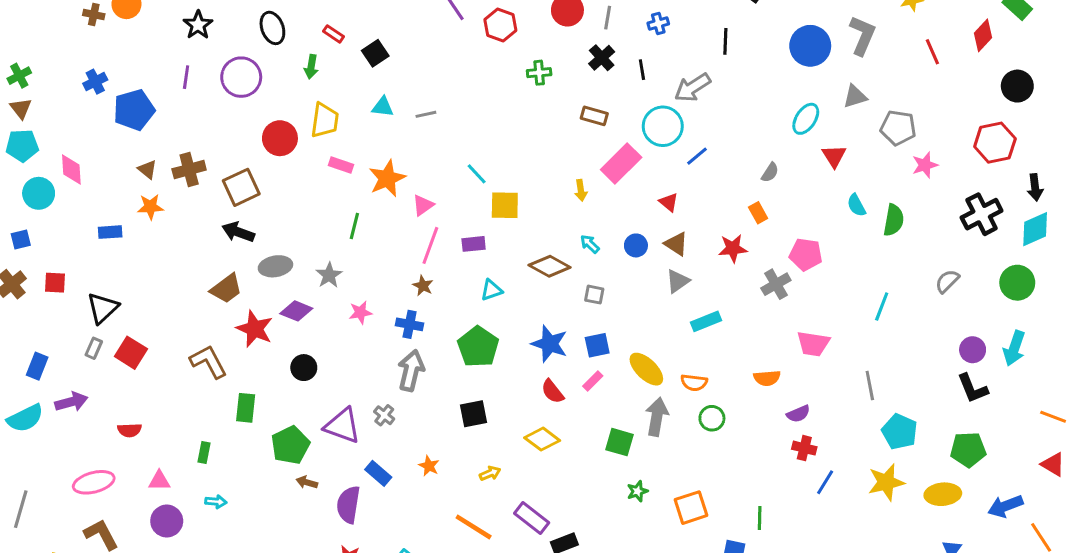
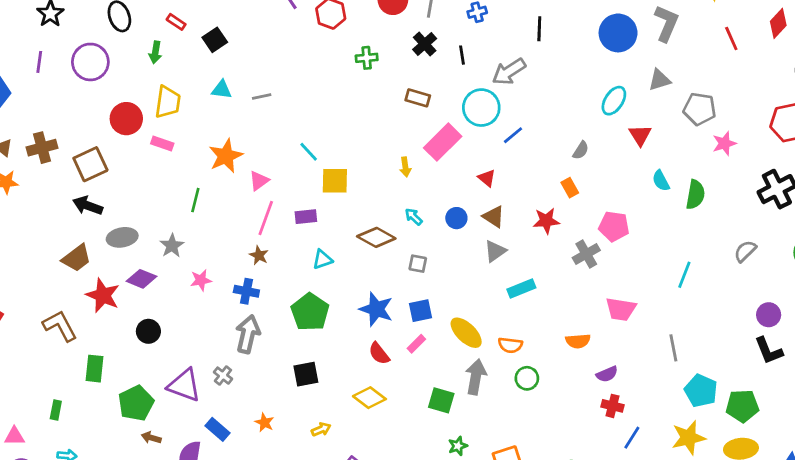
pink rectangle: (341, 165) -> (162, 143), moved
green pentagon: (968, 450) -> (742, 406), moved

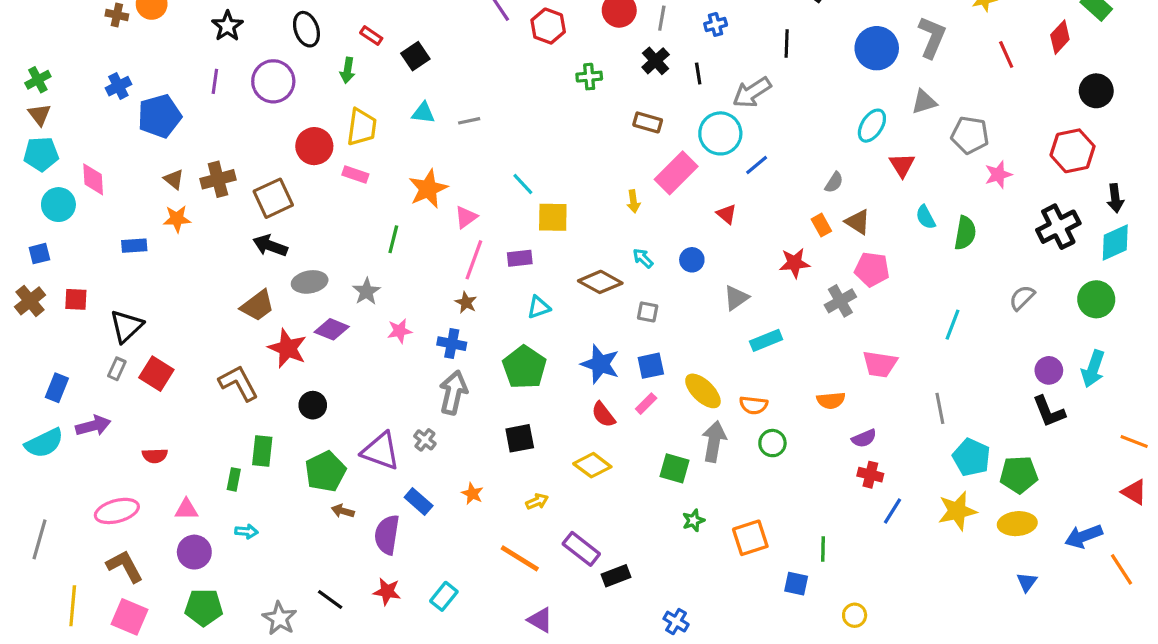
brown triangle: (494, 217) -> (858, 222), moved
black circle: (148, 331) -> (313, 405), moved
green rectangle: (95, 369) -> (262, 451), moved

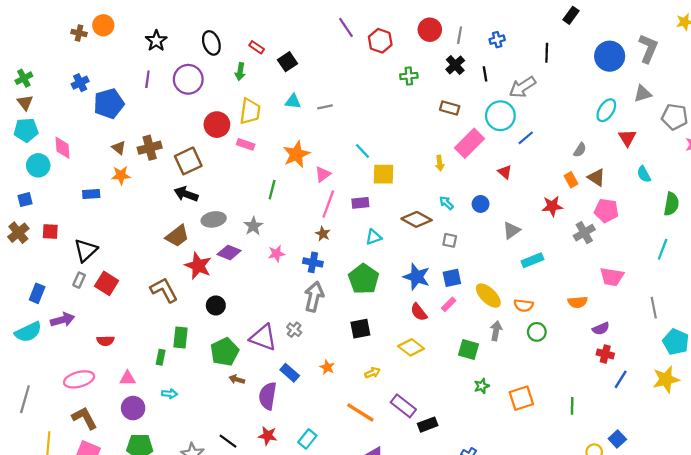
green semicircle: (965, 233) -> (671, 204), moved
gray arrow: (714, 441) -> (496, 331), size x0.7
blue square: (796, 584) -> (617, 439), moved, turned 35

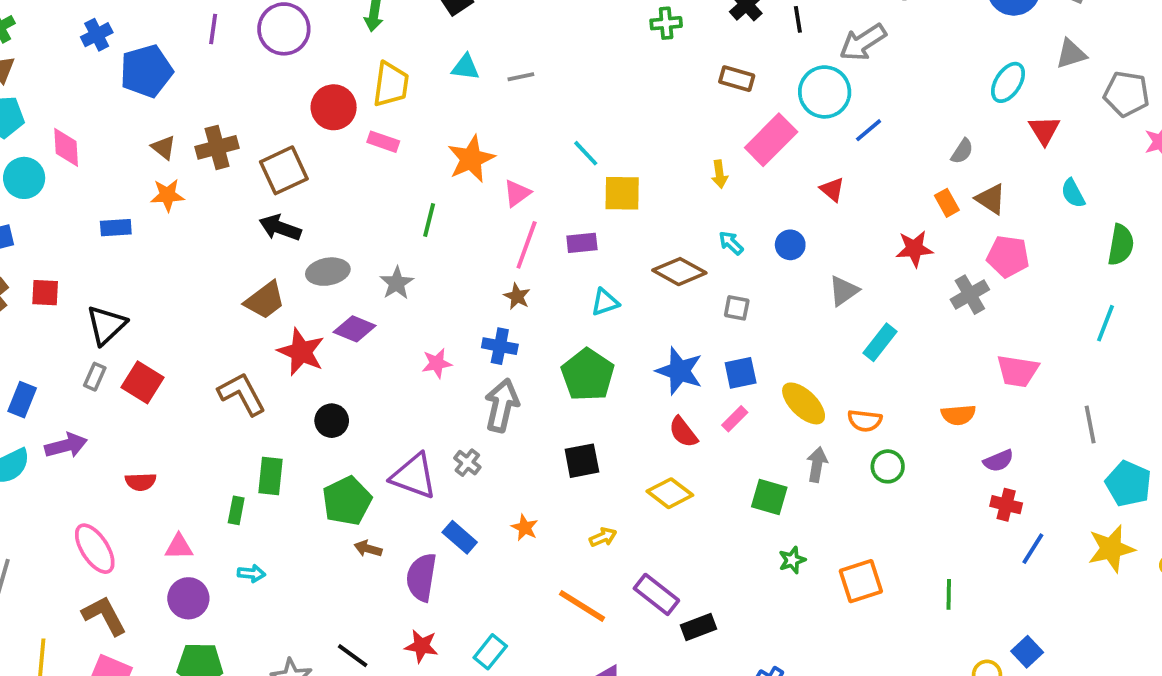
pink star: (276, 254) -> (437, 363), moved
cyan rectangle: (532, 260) -> (880, 342), turned -30
pink ellipse: (79, 379) -> (95, 549), turned 72

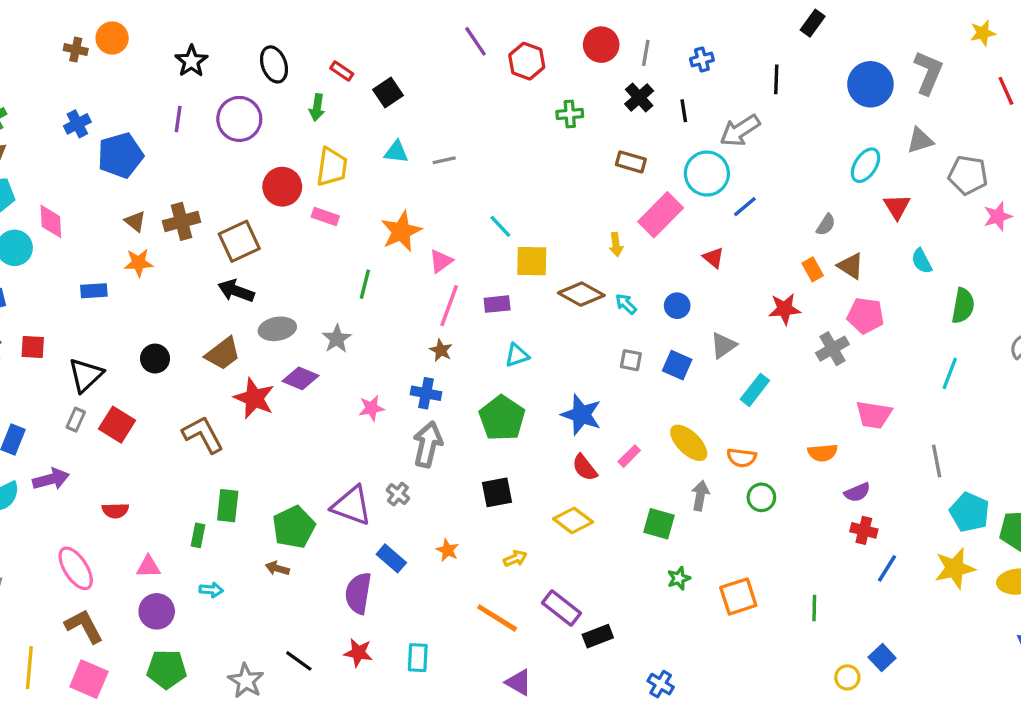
brown diamond: (679, 272) -> (581, 294), moved
blue square: (741, 373) -> (677, 365), moved, turned 36
black circle: (332, 421) -> (155, 359), moved
brown arrow: (368, 549) -> (277, 568), moved
cyan rectangle: (490, 652) -> (418, 658), turned -36

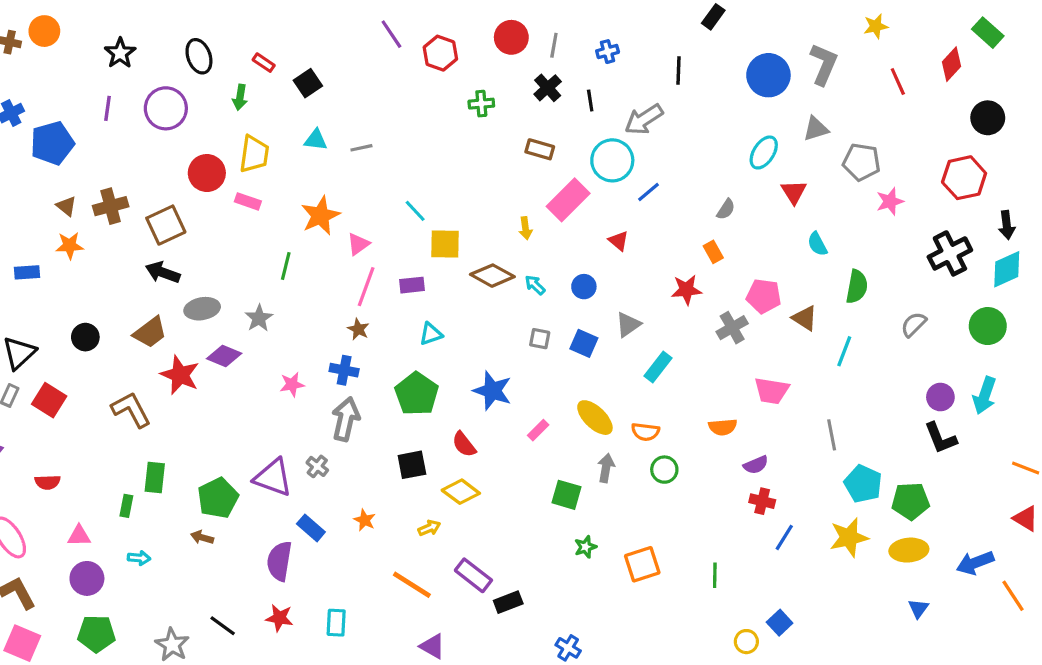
brown triangle: (851, 266) -> (805, 318), moved
red semicircle: (585, 468) -> (464, 444), moved
yellow diamond: (573, 520) -> (461, 492), moved

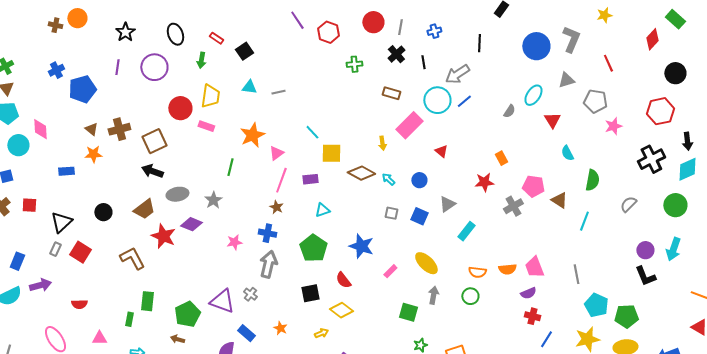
red line: (898, 82) -> (608, 63), moved
blue line: (649, 192) -> (464, 101), moved
gray semicircle: (726, 209) -> (509, 111), moved
pink trapezoid: (772, 391) -> (534, 267), moved, turned 60
orange semicircle: (645, 432) -> (477, 272), moved

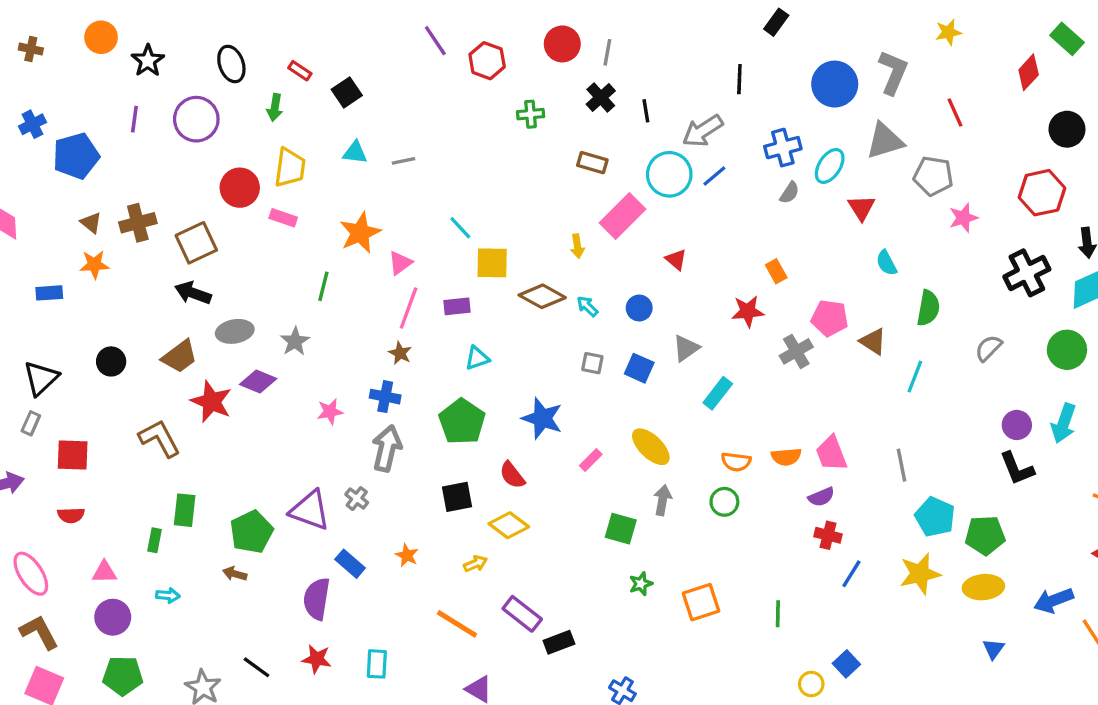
orange circle: (77, 18) -> (101, 37), moved
blue cross: (434, 31) -> (783, 148), moved, size x1.5
gray triangle: (566, 80) -> (885, 141), size x1.4
red square: (80, 252) -> (73, 455), moved, turned -30

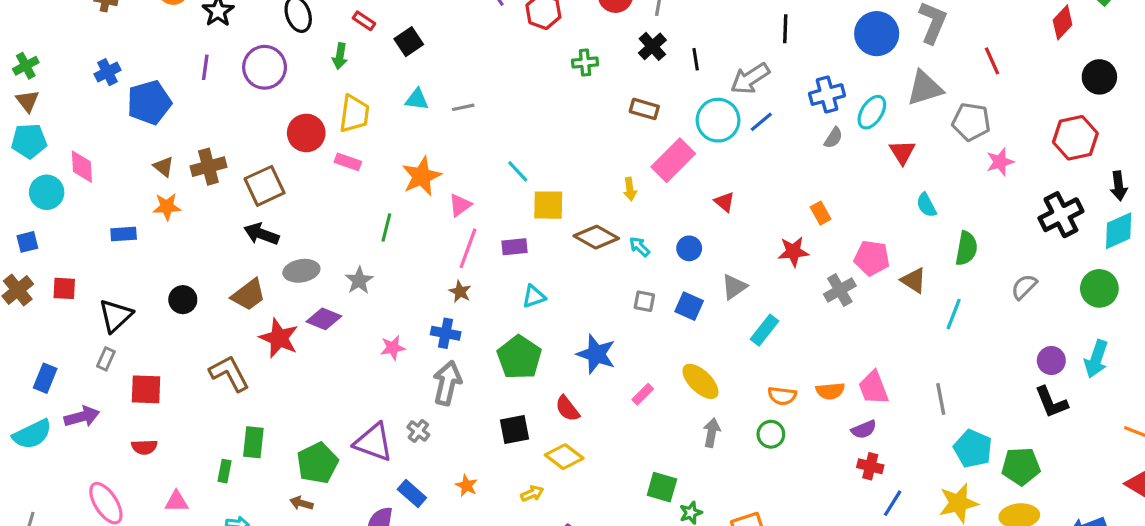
green square: (621, 529) -> (662, 487), moved

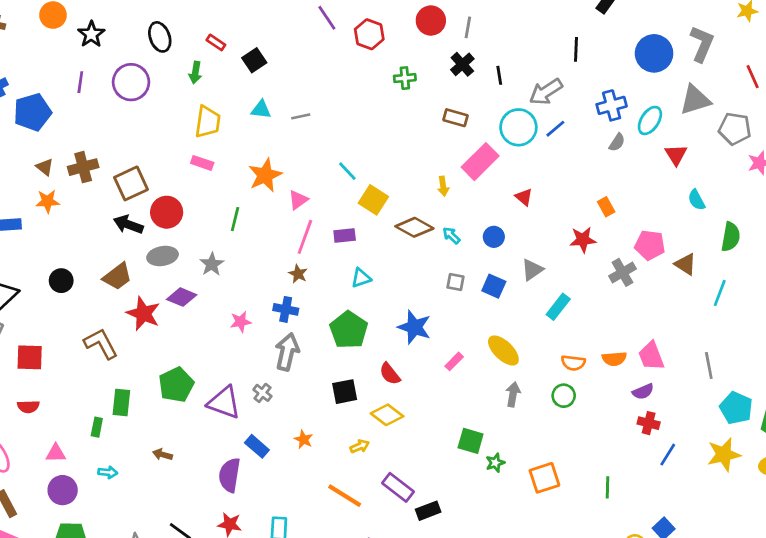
red circle: (306, 133) -> (167, 212), moved
yellow square: (548, 205) -> (373, 200), turned 32
green pentagon: (317, 463) -> (176, 385), moved

